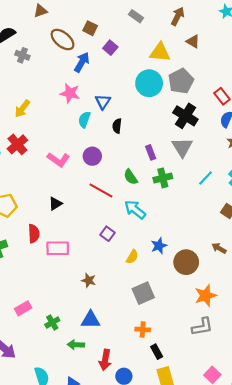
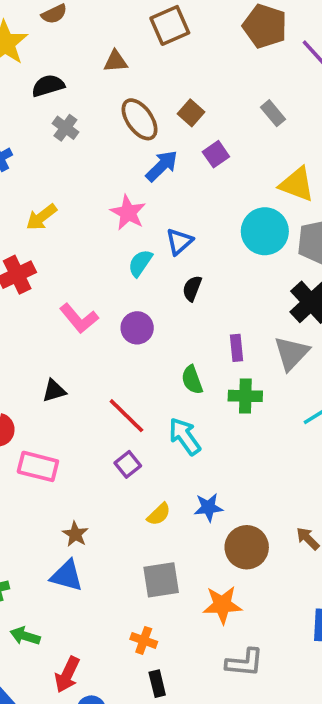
red line: (101, 191) -> (126, 416), moved
orange star: (206, 295) -> (222, 605), moved
blue triangle: (90, 320) -> (67, 576), moved

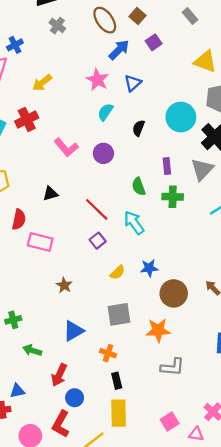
cyan circle: (265, 231) -> (181, 117), moved
blue triangle: (179, 241) -> (133, 83), moved
blue triangle: (67, 576) -> (73, 331), moved, turned -45

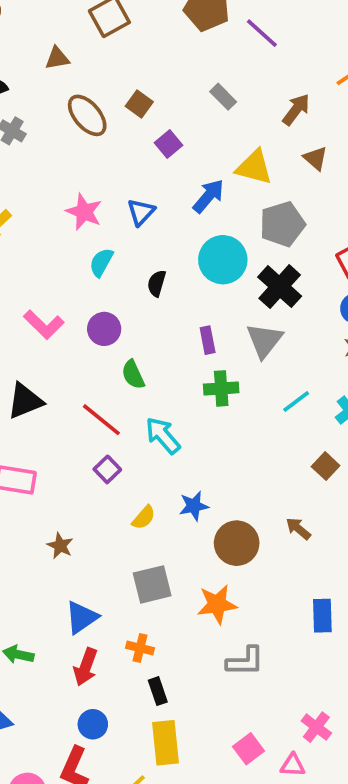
blue arrow: (119, 50) -> (208, 196), moved
green semicircle: (139, 186) -> (133, 375), moved
black triangle: (50, 194) -> (25, 401), size x1.5
red arrow: (59, 375) -> (86, 667), moved

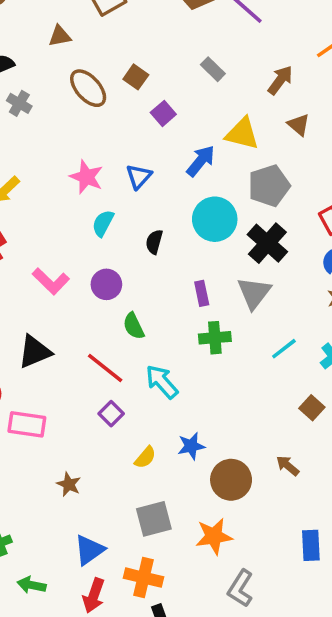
orange cross: (140, 648) -> (144, 578), size x1.5
gray L-shape: (245, 661) -> (240, 588), turned 123

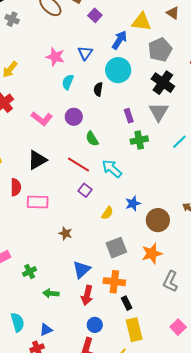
cyan circle: (215, 219) -> (118, 70), moved

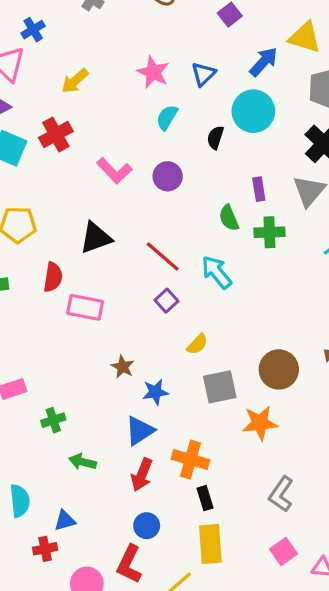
green semicircle: (92, 139) -> (229, 218), moved
blue star: (133, 204) -> (155, 392), moved
gray square: (116, 248) -> (220, 387), moved
gray L-shape: (170, 281) -> (281, 494), moved

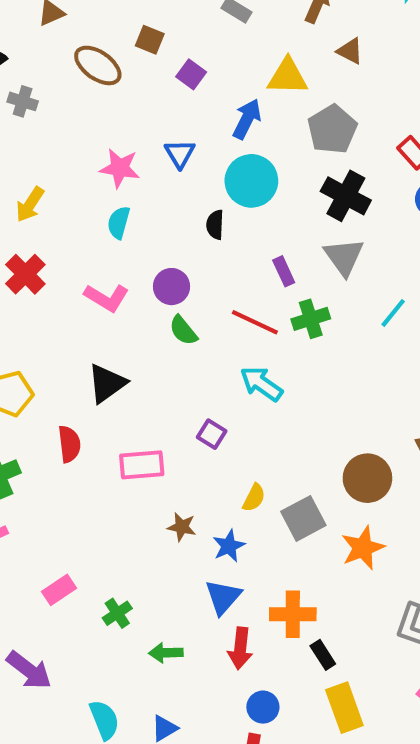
cyan semicircle: (167, 117) -> (119, 223), moved
green semicircle: (229, 218) -> (183, 330), moved
red line: (163, 257) -> (255, 322), moved
pink rectangle: (85, 307) -> (142, 465), moved
yellow semicircle: (197, 344) -> (254, 498), moved

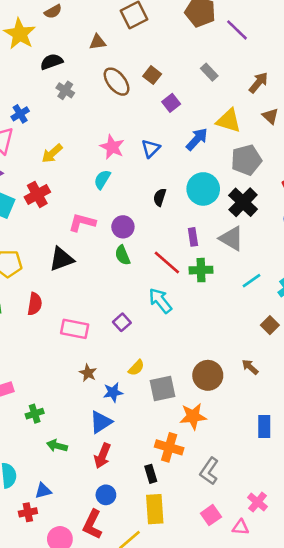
cyan circle: (251, 181) -> (203, 189), moved
gray triangle: (344, 257) -> (231, 238), turned -40
pink L-shape: (107, 298) -> (82, 222), turned 148
black triangle: (107, 383) -> (61, 259), moved
orange cross: (293, 614) -> (169, 447), moved

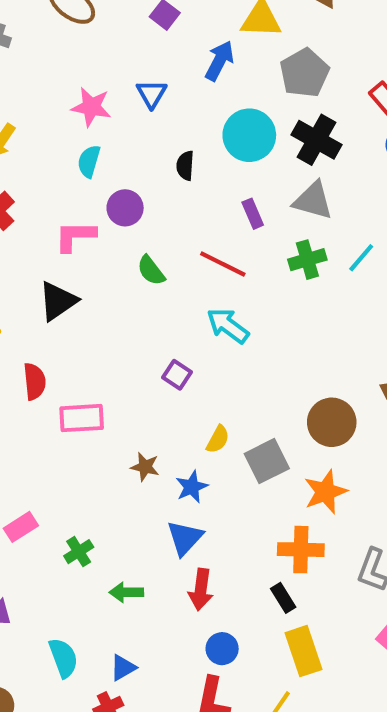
purple circle: (123, 227) -> (125, 208), moved
green cross: (201, 270) -> (307, 260), moved
pink rectangle: (75, 329) -> (82, 418), moved

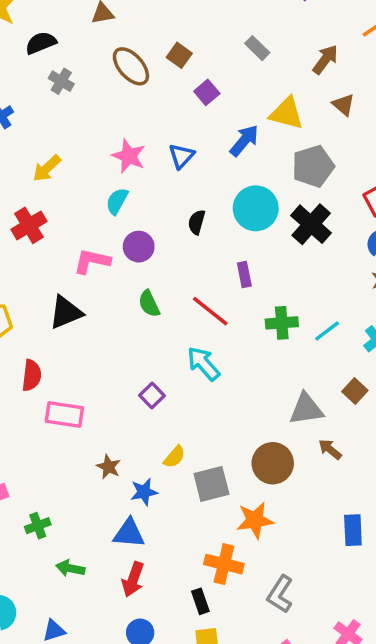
gray triangle: (313, 201) -> (306, 409), moved, turned -36
blue triangle: (185, 538) -> (129, 533), turned 40

